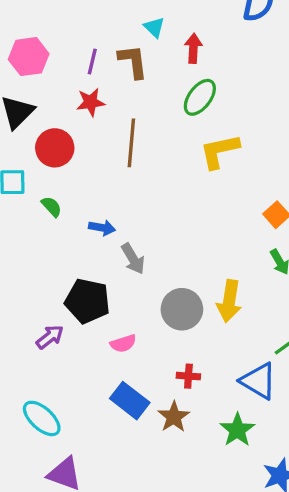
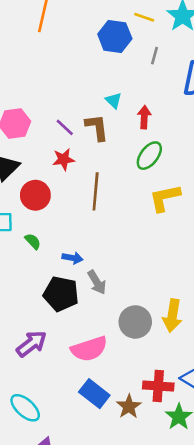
purple line: (92, 61) -> (65, 127), turned -60
black pentagon: (87, 301) -> (61, 294), moved
purple arrow: (50, 337) -> (32, 344), size x1.4
pink semicircle: (123, 343) -> (89, 349), size x1.8
red cross: (188, 376) -> (158, 386), moved, size x1.6

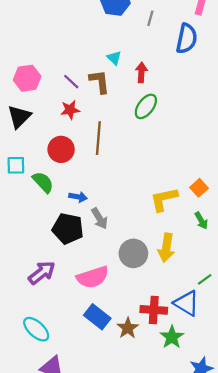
red circle: (35, 195) -> (61, 149), moved
yellow L-shape: (165, 198) -> (164, 199), moved
green semicircle: (33, 241) -> (43, 182), size x1.5

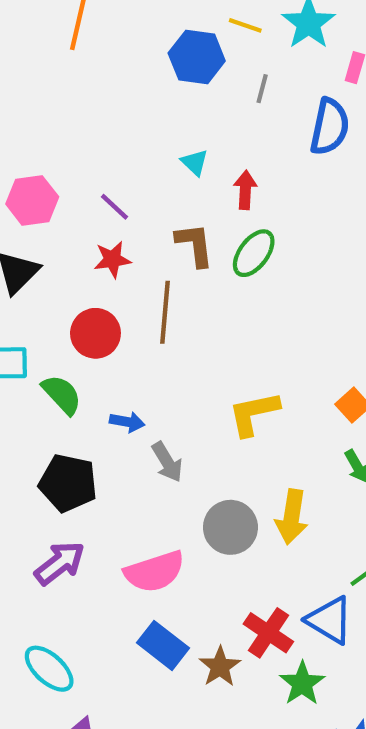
brown L-shape: (99, 82) -> (195, 245), moved
yellow L-shape: (164, 199) -> (254, 413), moved
black pentagon: (68, 229) -> (68, 483), moved
red cross: (154, 310) -> (268, 633), turned 30

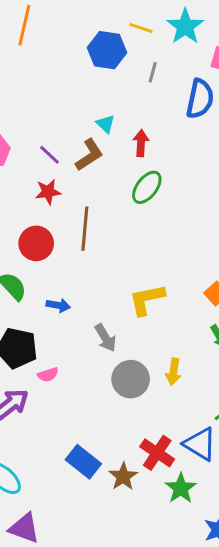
brown L-shape: (195, 245) -> (89, 155), moved, turned 64
gray arrow: (167, 462) -> (106, 338), moved
yellow arrow: (292, 517) -> (173, 372), size x0.7
pink semicircle: (155, 572) -> (48, 375), moved, size x0.5

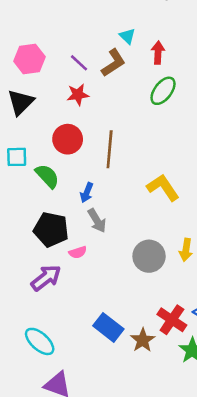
brown line: (85, 229) -> (110, 149), moved
yellow L-shape: (147, 299) -> (163, 187), turned 68
blue arrow: (58, 305) -> (87, 193), turned 102
gray arrow: (106, 338) -> (97, 221), moved

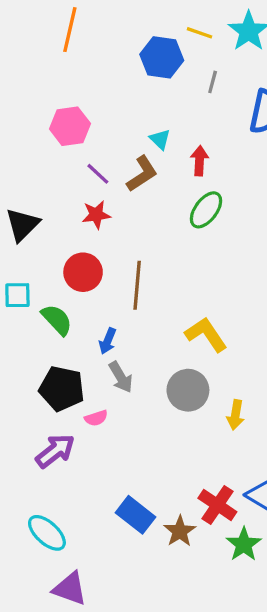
pink hexagon: (29, 59) -> (70, 126), moved
gray circle: (149, 256) -> (188, 390), moved

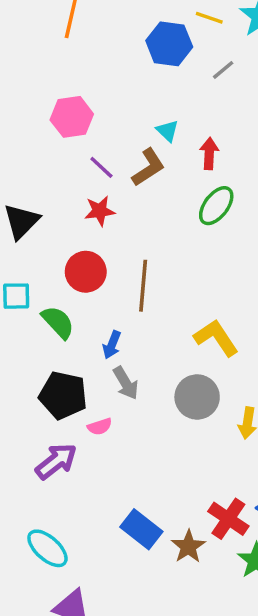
gray line: (213, 82) -> (223, 70), turned 35

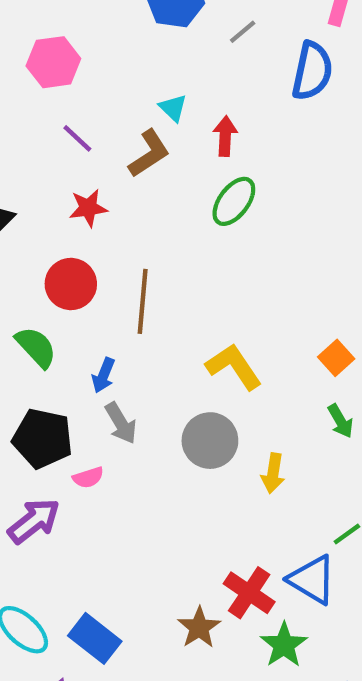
pink hexagon: (72, 117) -> (53, 62), moved
purple line: (101, 167) -> (77, 138), moved
blue rectangle: (141, 529) -> (95, 638), moved

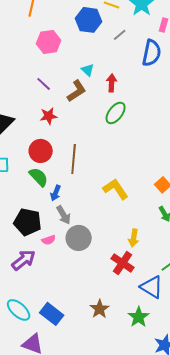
pink hexagon: (53, 62) -> (49, 42), moved
green semicircle: (36, 347) -> (39, 177), moved
gray circle: (210, 441) -> (79, 238), moved
red cross: (249, 593) -> (123, 263), moved

